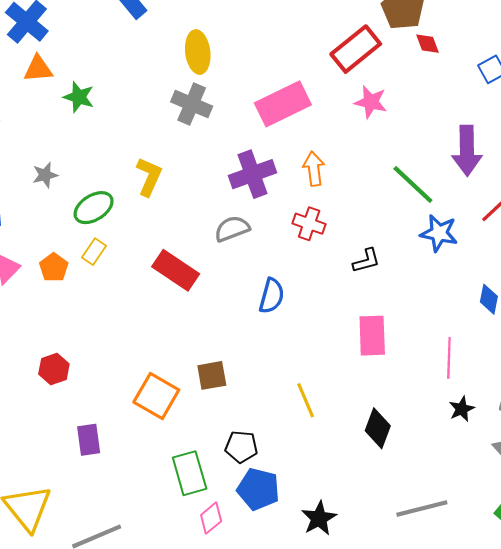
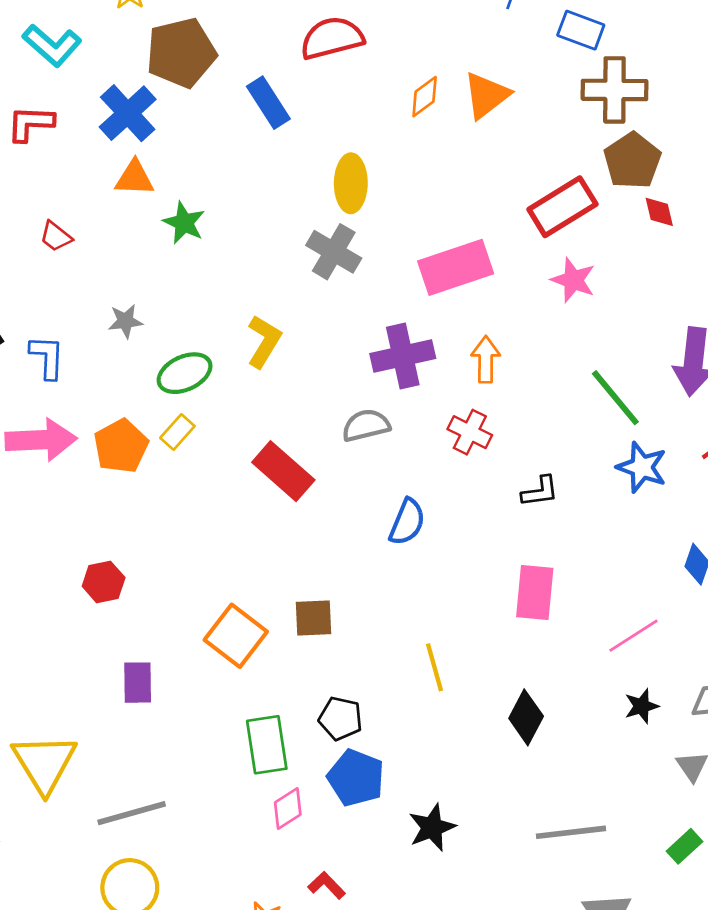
orange pentagon: (54, 267) -> (121, 446), size x1.4
pink line: (449, 358) -> (633, 636), turned 48

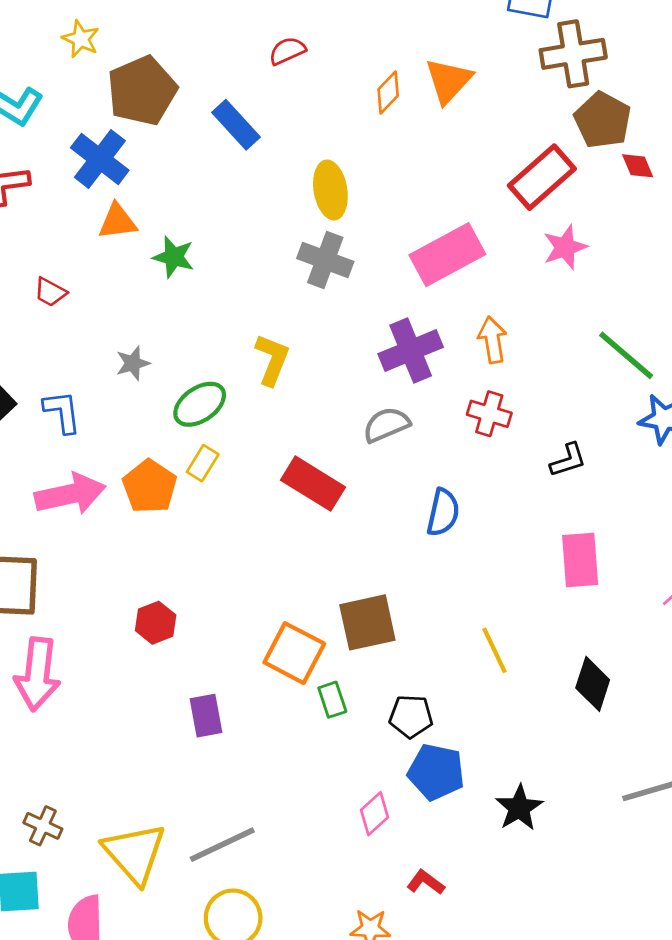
red semicircle: (332, 38) -> (287, 51), size x0.6
pink star: (573, 280) -> (565, 247), turned -30
brown square: (313, 618) -> (367, 622), size x1.4
green rectangle: (267, 745) -> (332, 700), moved, size x0.6
yellow triangle: (44, 763) -> (135, 853), moved

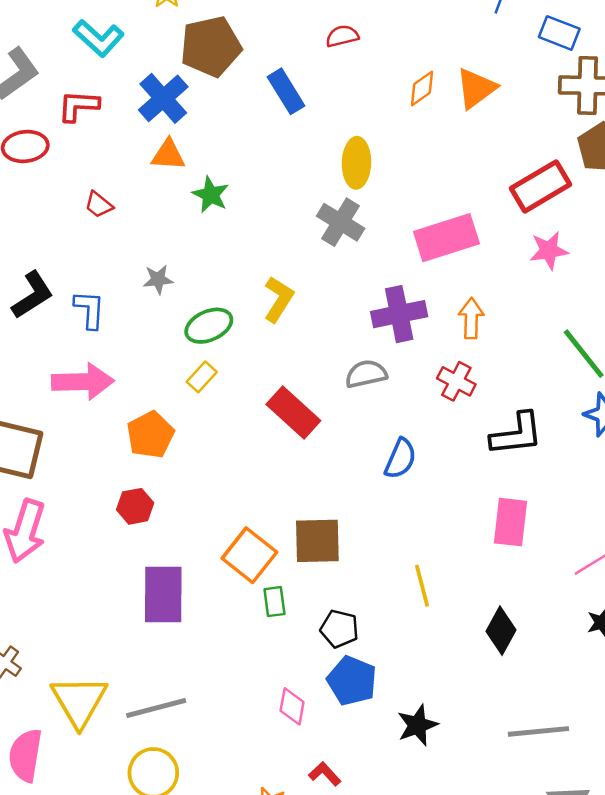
black L-shape: (568, 460) -> (517, 434), size x1.6
orange pentagon: (150, 487) -> (150, 435), moved
purple rectangle: (206, 716) -> (163, 594), size x1.6
pink diamond: (375, 814) -> (292, 706), turned -48

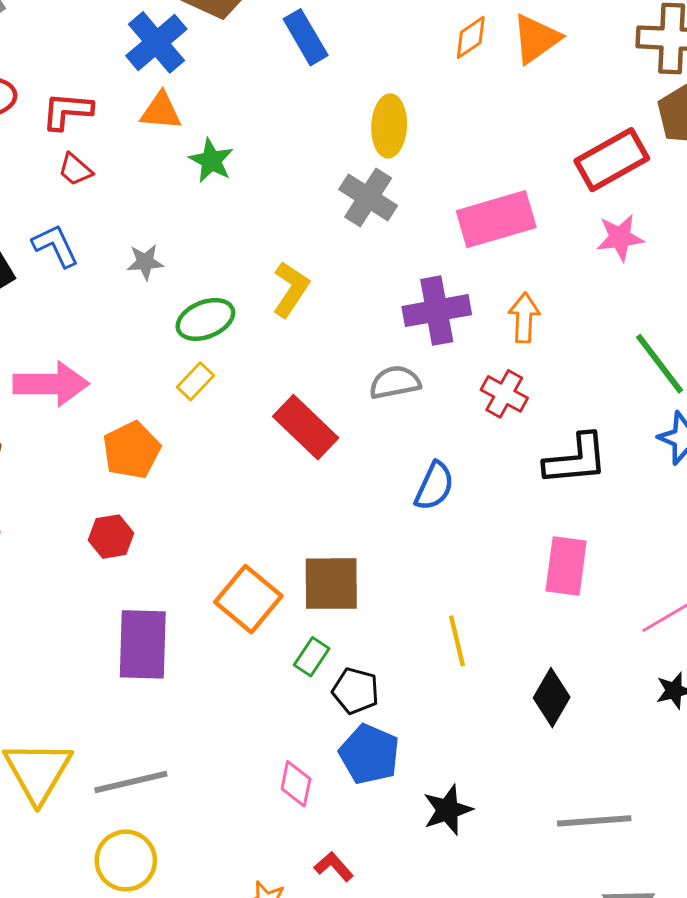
red L-shape: (78, 106) -> (67, 111), moved
blue L-shape: (89, 310) -> (55, 246), moved, turned -30
green rectangle: (274, 602) -> (312, 657), moved, turned 40

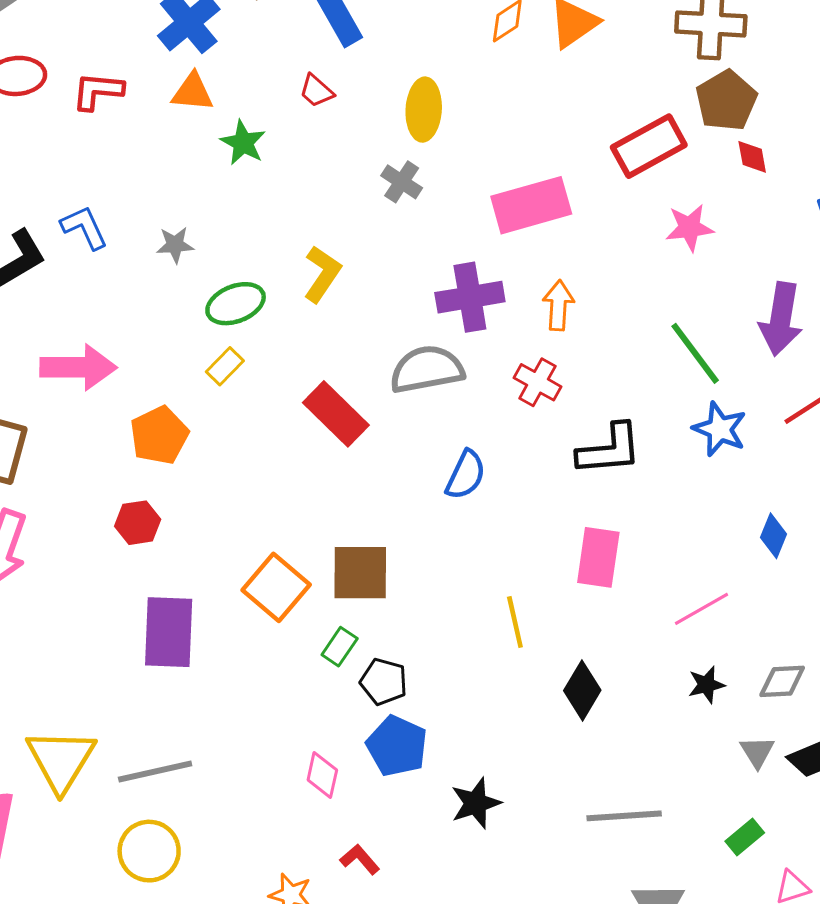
red trapezoid: (75, 170) -> (316, 91), moved
gray cross: (368, 197) -> (402, 182), size x0.7
pink star: (620, 238) -> (689, 228), moved
gray semicircle: (395, 382) -> (427, 369), size x1.4
yellow line: (457, 641) -> (515, 622), moved

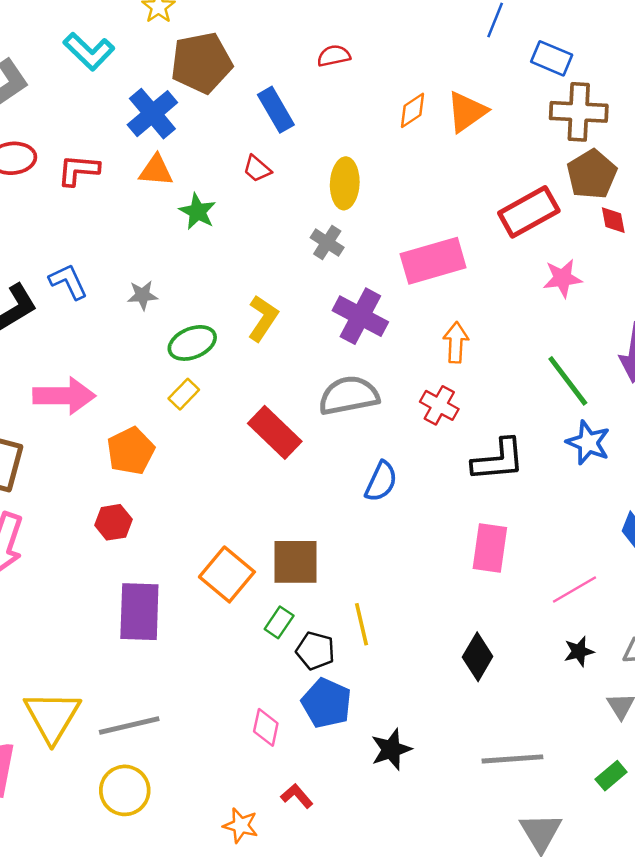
purple cross: (470, 297) -> (360, 316), moved, turned 38
yellow line: (515, 622) -> (361, 624), moved

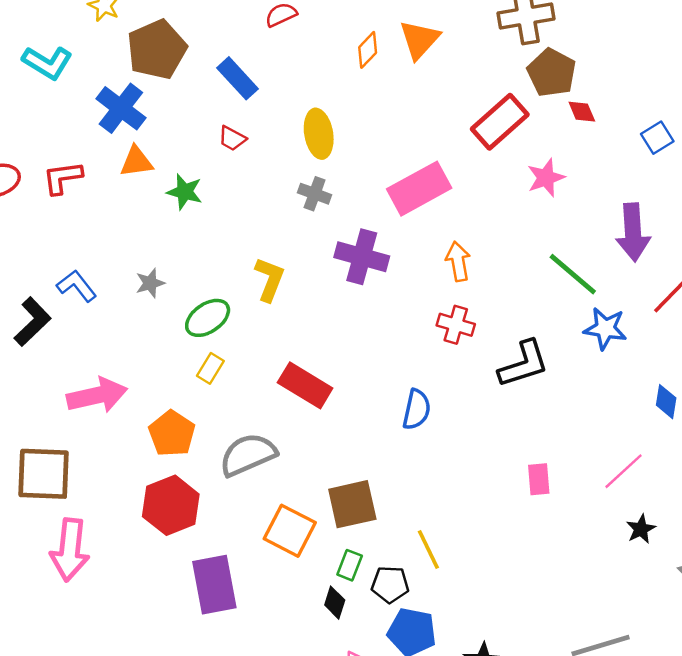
gray semicircle: (349, 396) -> (248, 455), moved
red hexagon: (113, 522) -> (171, 505), size x1.6
pink rectangle: (490, 548) -> (539, 479), moved, size x0.7
black diamond: (478, 657) -> (335, 603), moved, size x0.7

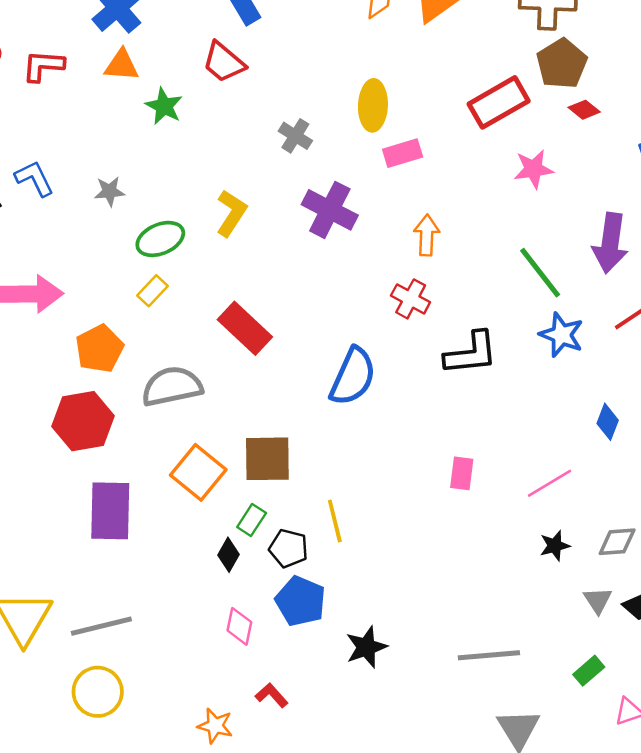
red diamond: (582, 112) -> (584, 110), turned -40
yellow ellipse: (319, 134) -> (373, 105), moved
red trapezoid: (232, 138) -> (224, 62), size x1.5
pink rectangle: (419, 189) -> (403, 153), size x0.6
blue semicircle: (417, 410) -> (353, 377), size x1.4

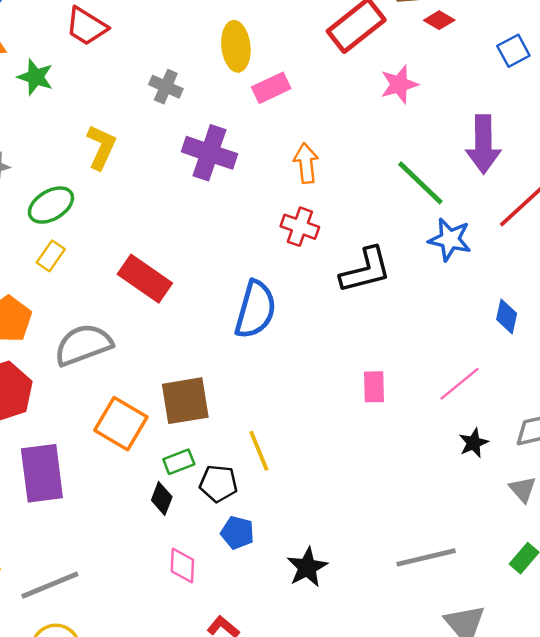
yellow L-shape: (231, 213) -> (101, 147), moved
green rectangle: (252, 520) -> (179, 462), turned 44
blue pentagon: (300, 601) -> (237, 533), size x0.7

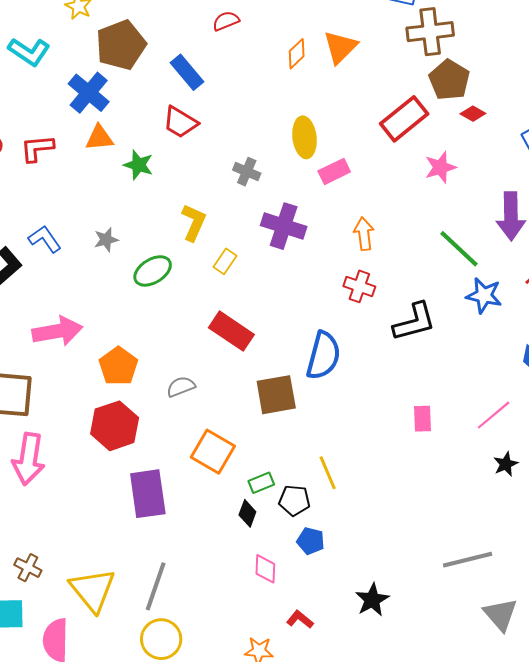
yellow rectangle: (51, 256) -> (225, 261), moved
gray semicircle: (83, 345) -> (181, 387), size x0.6
brown square: (185, 401) -> (276, 395), moved
black star: (307, 567) -> (372, 600), moved
gray line: (50, 585) -> (156, 586), turned -48

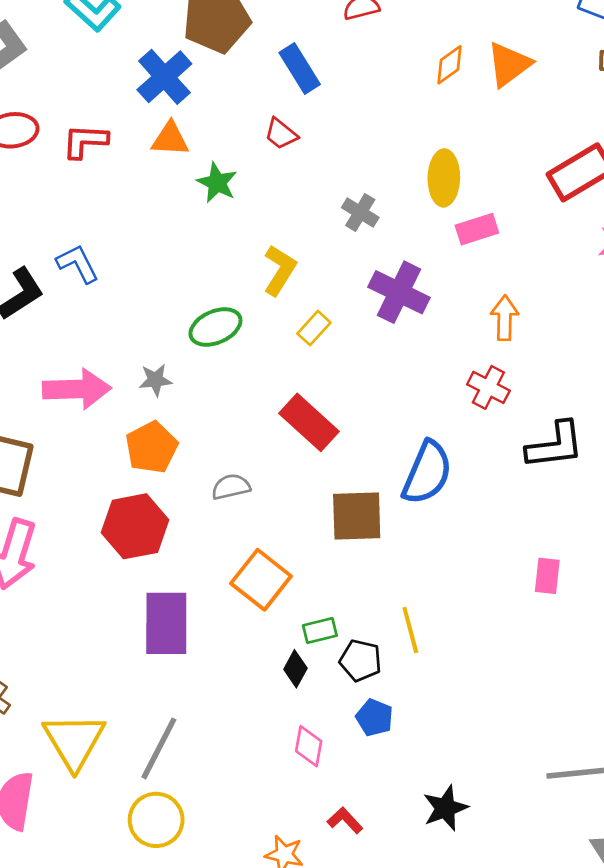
red trapezoid: (180, 122) -> (281, 134), size x0.7
gray star: (106, 240) -> (155, 380), moved

